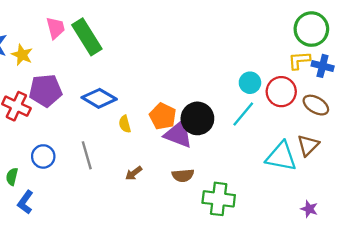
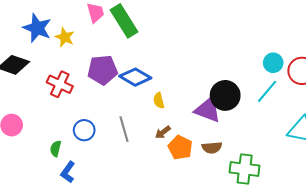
purple pentagon: (45, 91) -> (103, 70), moved
orange pentagon: (163, 116) -> (180, 148), moved
brown arrow: (134, 173) -> (163, 132), moved

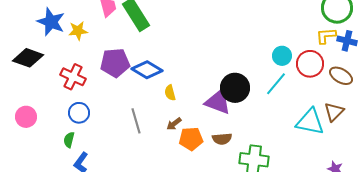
yellow star: (65, 37) -> (78, 31), turned -30
blue circle: (84, 130) -> (79, 113), moved
orange pentagon: (180, 148) -> (191, 139), turned -30

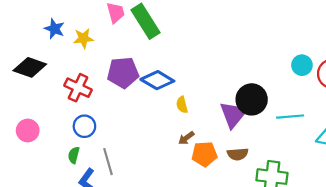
blue star: (51, 22) -> (54, 29), size x0.7
cyan line: (276, 84) -> (290, 117), moved, turned 45
purple triangle: (218, 102) -> (233, 114), turned 48
gray line: (136, 121) -> (108, 162), moved

